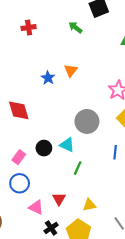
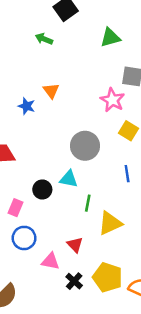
yellow triangle: (89, 205) -> (110, 223), moved, size x1.5

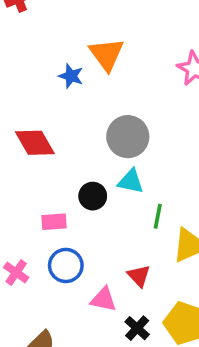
orange triangle: (51, 91) -> (107, 54), size x1.5
gray circle: (85, 146) -> (128, 137), moved
pink rectangle: (16, 208) -> (54, 222), turned 63

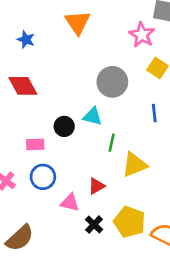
blue star: (71, 76) -> (26, 40), moved
gray circle: (128, 137) -> (112, 82), moved
red triangle: (139, 276) -> (96, 186), turned 42

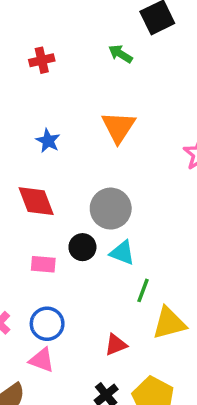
gray circle: (112, 82) -> (111, 209), moved
black circle: (64, 126) -> (82, 247), moved
pink rectangle: (35, 144) -> (43, 264), moved
pink triangle: (70, 203) -> (42, 360), moved

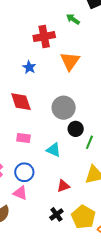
red cross: (42, 60) -> (44, 37), moved, size x1.5
black circle: (82, 247) -> (76, 129), moved
cyan triangle: (122, 253) -> (54, 150), moved
green line: (143, 290) -> (89, 142), moved

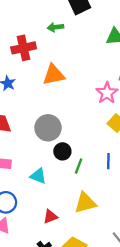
green arrow: (73, 19) -> (55, 27), turned -40
orange triangle: (70, 61) -> (54, 75), turned 45

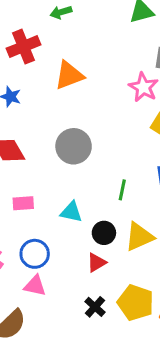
black circle: (62, 151) -> (104, 233), moved

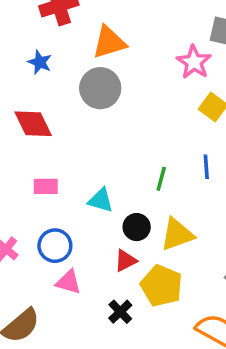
gray circle: (74, 146) -> (100, 88), moved
pink triangle: (35, 286) -> (68, 282), moved
yellow pentagon: (136, 303) -> (161, 286), moved

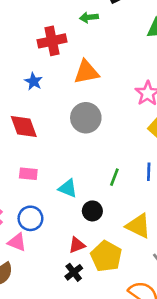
gray circle: (100, 88) -> (86, 118), moved
yellow triangle: (177, 234) -> (138, 226), moved, turned 40
red triangle: (126, 261) -> (77, 245), moved
pink triangle: (68, 282) -> (17, 242), moved

